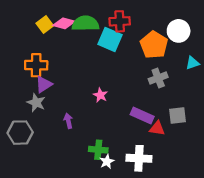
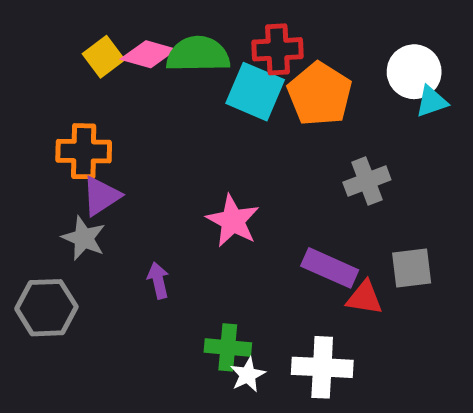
orange pentagon: (154, 45) -> (320, 94), moved
cyan triangle: (192, 63) -> (432, 102), moved
pink star: (100, 95) -> (233, 221), size x1.5

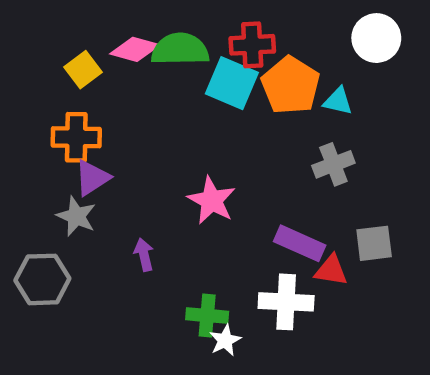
yellow square: (104, 57) -> (83, 70), moved
white circle: (414, 72) -> (376, 38), moved
cyan triangle: (432, 102) -> (338, 101), moved, turned 32
white cross: (322, 367) -> (286, 302), moved

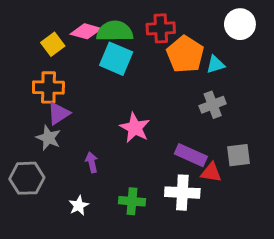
cyan square: (232, 83) -> (116, 59), moved
cyan triangle: (338, 101) -> (215, 64), turned -30
white star: (225, 340) -> (79, 206), moved

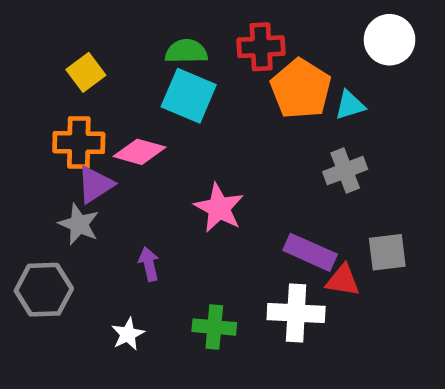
pink diamond: (86, 31) -> (140, 152), moved
green semicircle: (115, 31) -> (186, 51), size x0.7

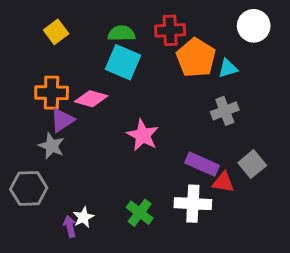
yellow square: (86, 72) -> (56, 32), moved
gray square: (387, 252) -> (252, 164), turned -32
purple arrow: (149, 264) -> (70, 226), moved
green cross: (214, 327) -> (140, 213), turned 32

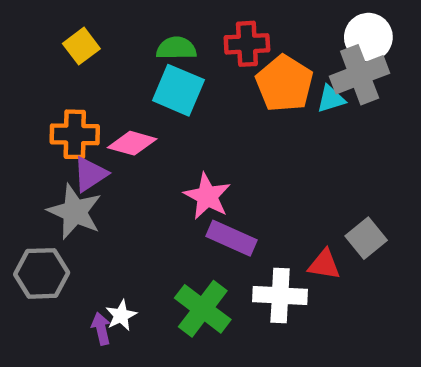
gray cross: (225, 111) -> (360, 75), moved, size x1.4
gray star: (52, 146) -> (75, 212), size x1.4
purple rectangle: (202, 164) -> (231, 238), moved
green cross: (140, 213) -> (203, 309), size x1.4

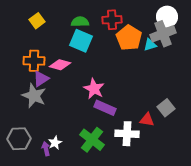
gray hexagon: (42, 273) -> (19, 139), moved

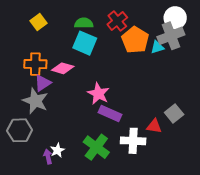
red cross: (112, 20) -> (117, 21), turned -36
gray hexagon: (19, 139) -> (20, 130), moved

